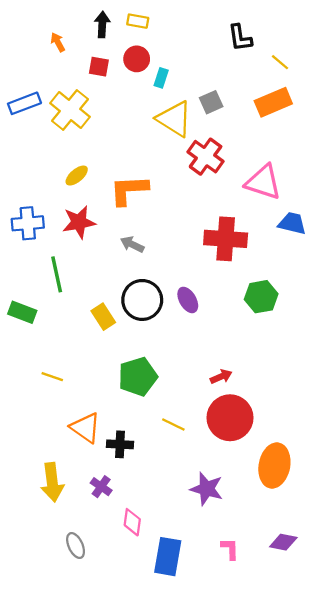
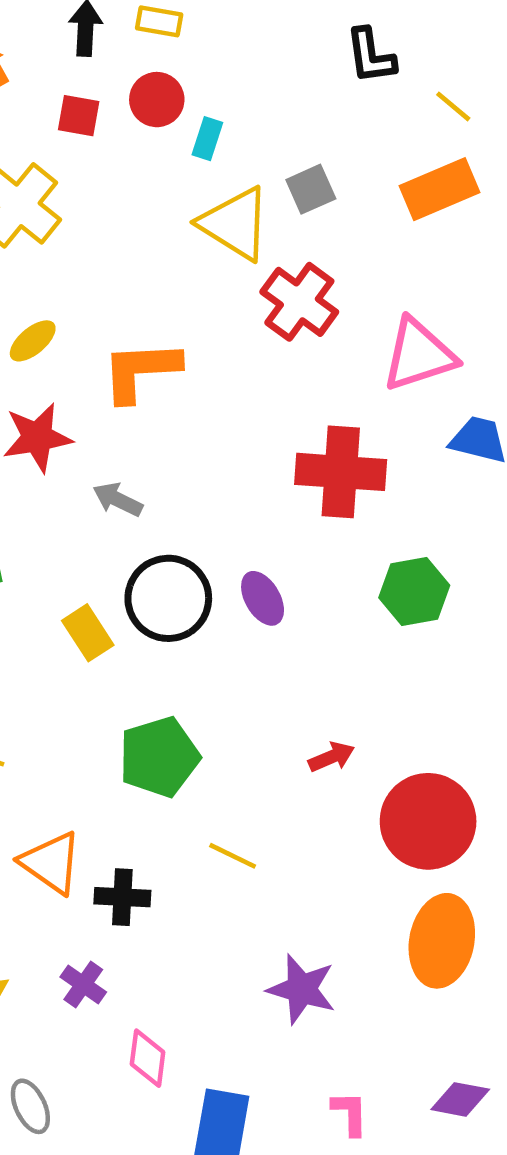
pink triangle: (263, 182) -> (419, 355), turned -36
gray arrow: (132, 244) -> (118, 500), moved
red circle: (230, 418) -> (428, 821), moved

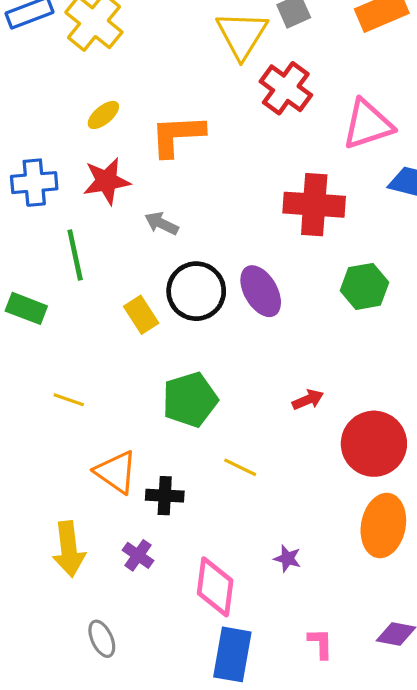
yellow triangle: (235, 224) -> (242, 35), turned 30
purple ellipse: (263, 598) -> (261, 291), size x1.4
purple star: (302, 989) -> (287, 559), size x0.6
pink diamond: (148, 1058) -> (215, 587), moved, size x1.5

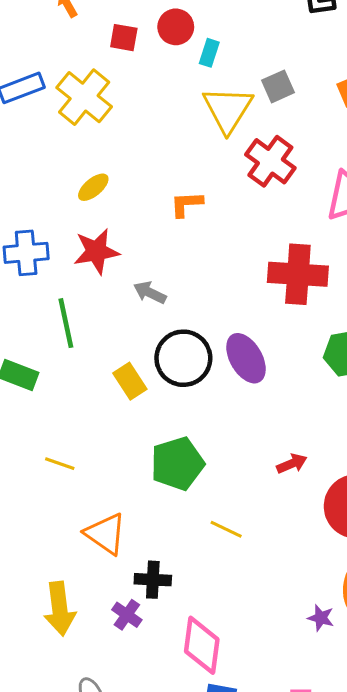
orange L-shape: (177, 135) -> (186, 204), moved, size x0.6
black cross: (165, 496) -> (153, 580), moved
purple star: (287, 559) -> (321, 618), moved

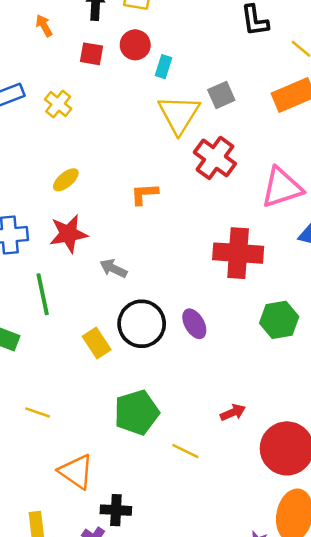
yellow cross: (84, 97) -> (58, 104), size x0.6
purple ellipse: (246, 358) -> (194, 324), size x0.7
yellow line: (226, 529) -> (185, 451), moved

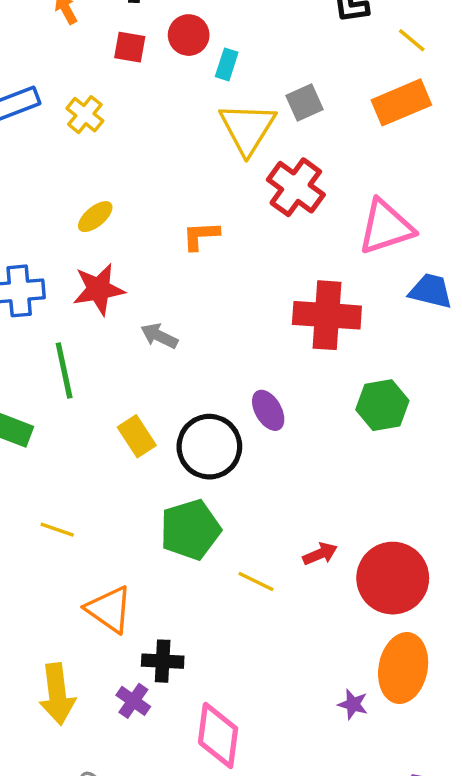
black circle: (142, 324) -> (209, 447), moved
red arrow: (233, 412) -> (320, 554), moved

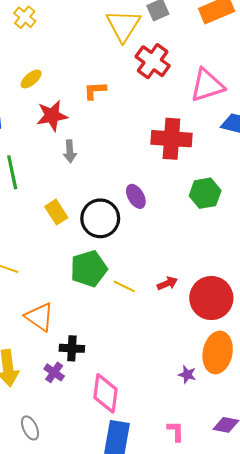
red star: (99, 289) -> (52, 116), moved
gray arrow: (159, 336) -> (70, 151), turned -120
yellow line: (256, 582) -> (124, 286), moved

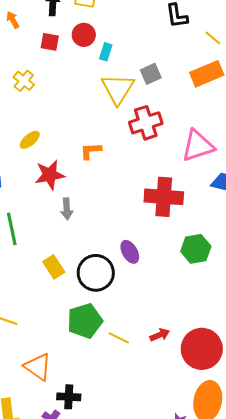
red cross: (153, 61) -> (146, 123), turned 36

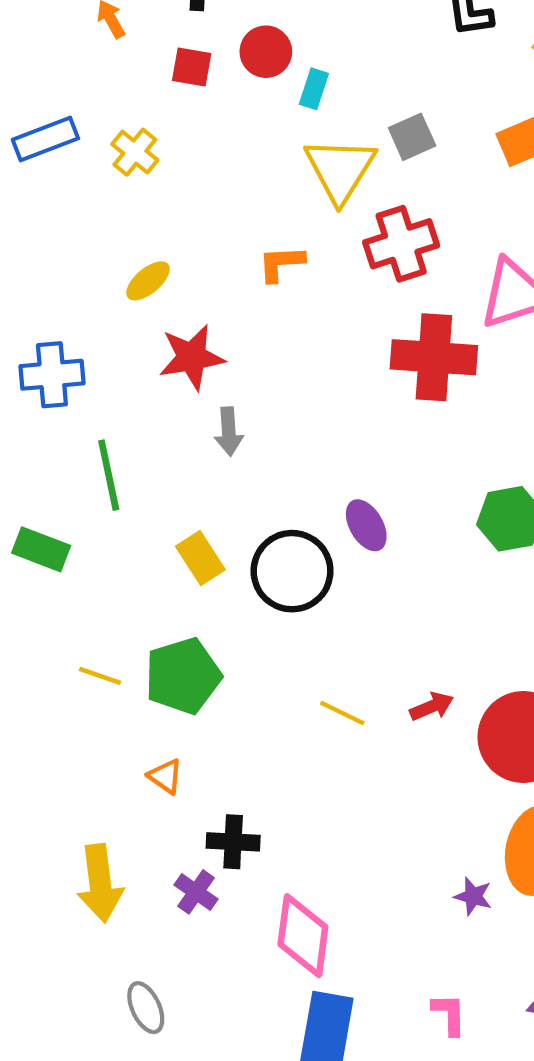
orange L-shape: (91, 151) -> (281, 263), moved
red cross: (164, 197) -> (434, 357), moved
green pentagon: (85, 321) -> (183, 676), moved
orange triangle: (38, 367) -> (165, 776), size x0.6

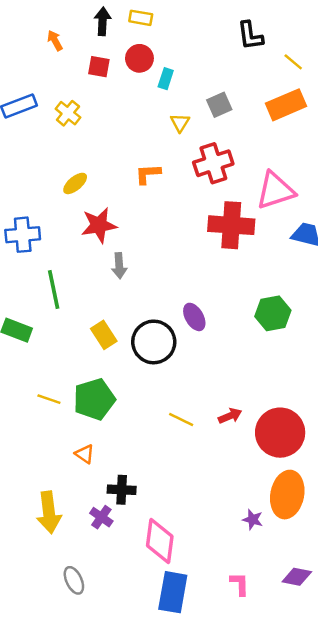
yellow triangle: (340, 170) -> (180, 123), size x0.5

